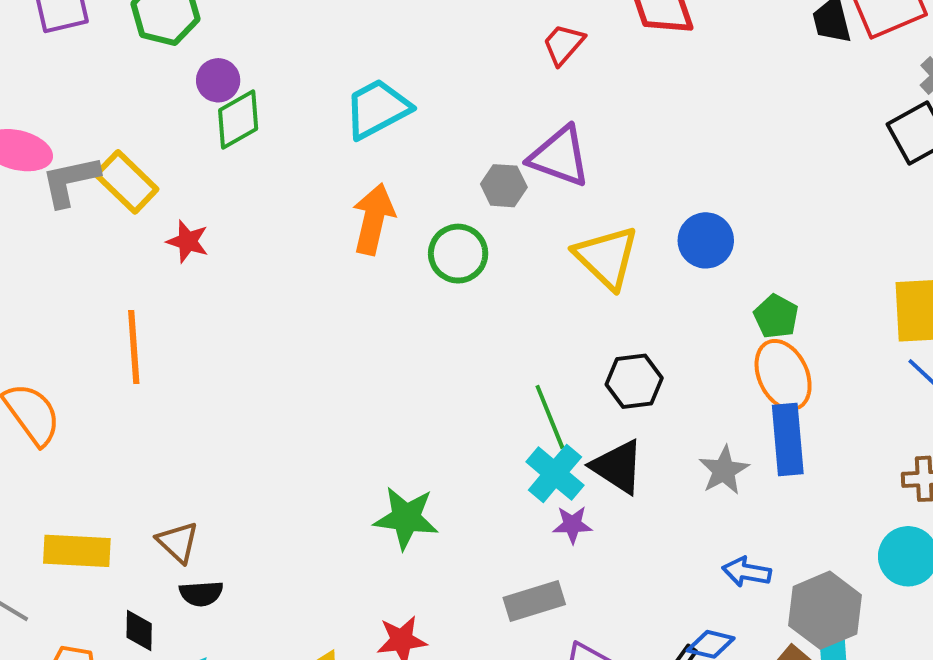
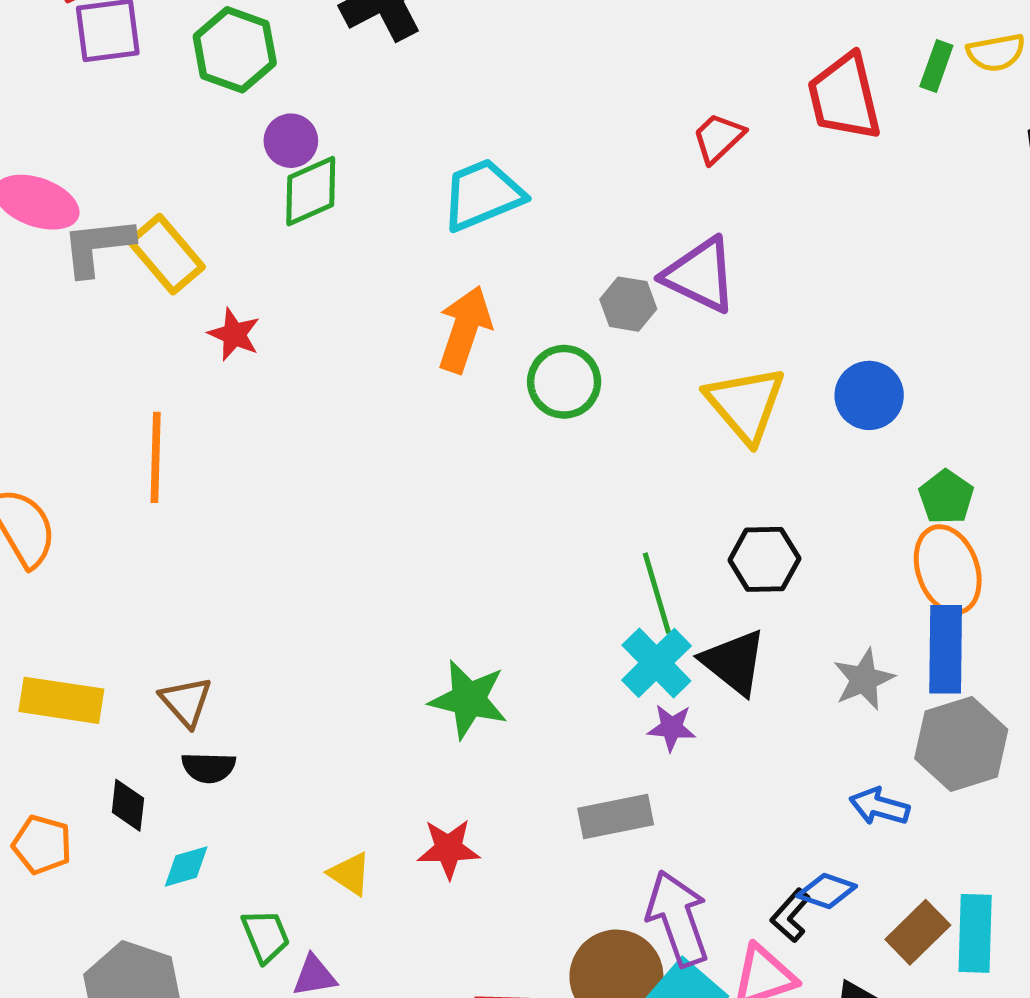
gray hexagon: (825, 610) -> (961, 744), moved

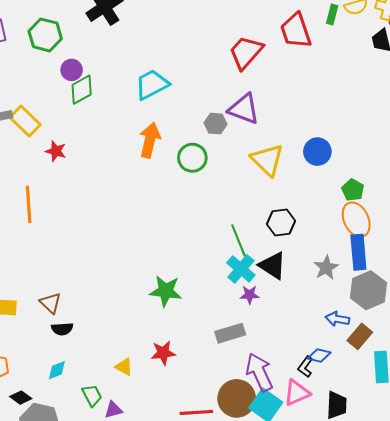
red trapezoid: (718, 138) -> (246, 52), size x1.6
black diamond: (128, 805) -> (21, 398), moved, turned -55
brown rectangle: (918, 932) -> (360, 336), moved

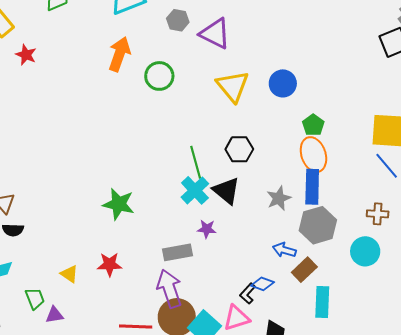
gray hexagon: (216, 124) -> (178, 20), moved
purple star: (250, 295) -> (207, 229), moved
purple arrow: (259, 372) -> (169, 289), moved

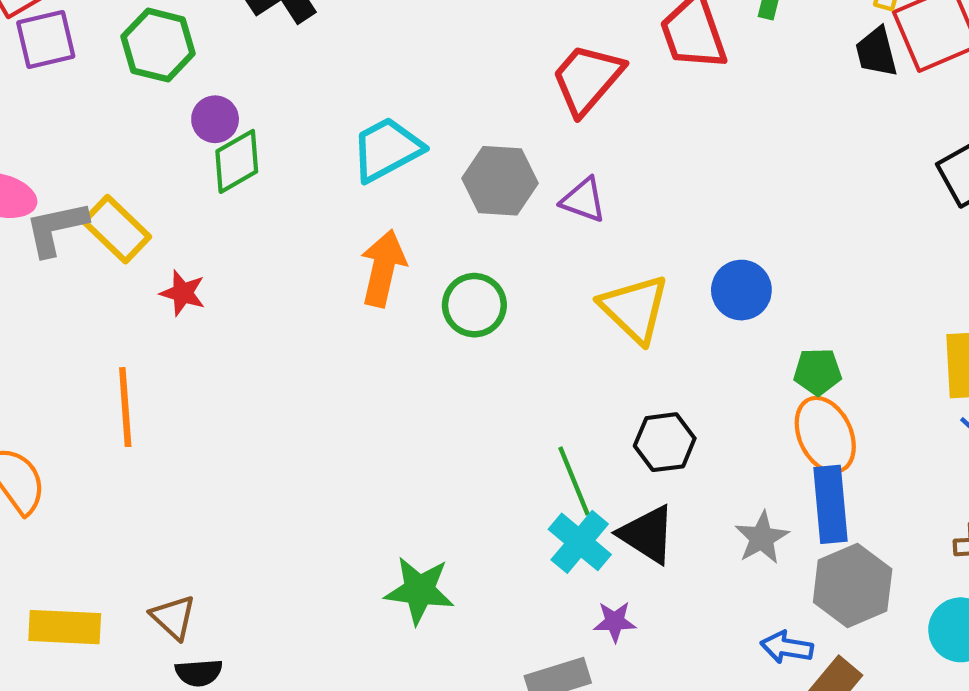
gray hexagon: (178, 20) -> (500, 181), size x1.5
purple triangle: (215, 34) -> (583, 200), size x0.7
green pentagon: (313, 125) -> (818, 372), turned -30

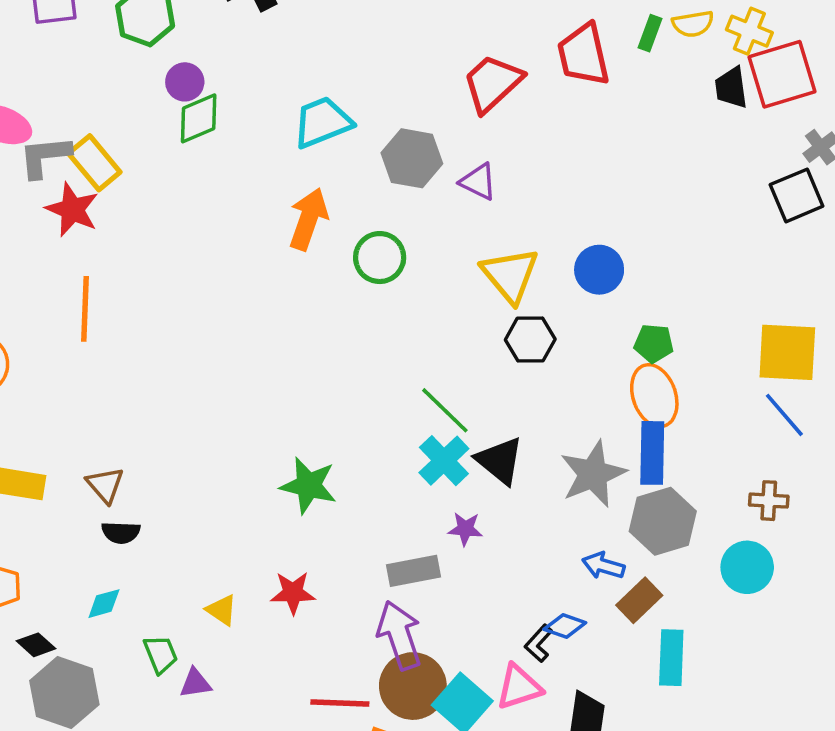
red star: (183, 293) -> (72, 210), moved, size x1.4
black hexagon: (665, 442) -> (530, 340), moved
green line: (574, 481) -> (445, 410), turned -30
gray star: (762, 538) -> (593, 474), size x1.5

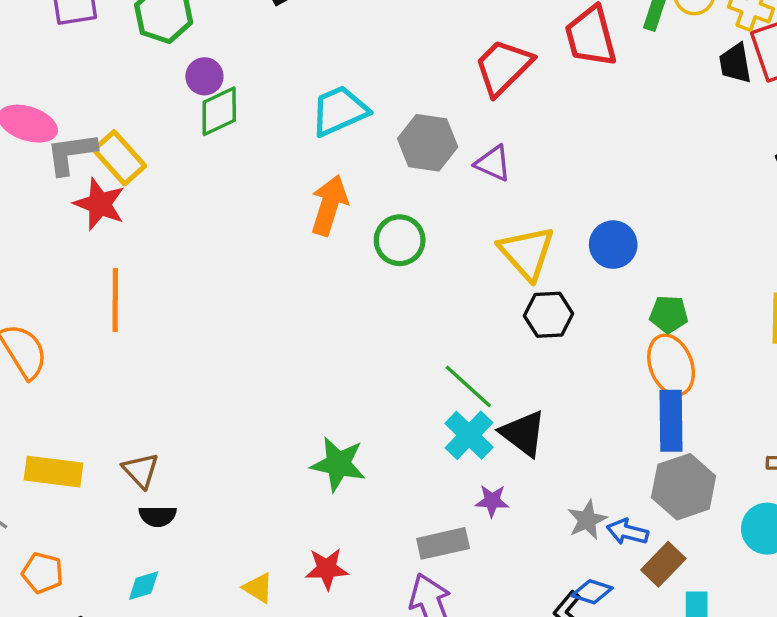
gray star: (593, 474) -> (587, 520), moved, size x0.6

